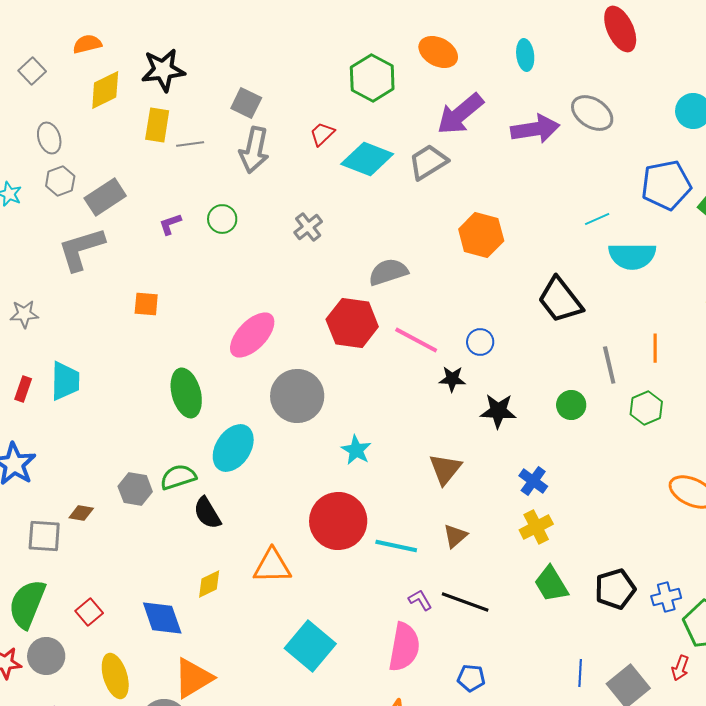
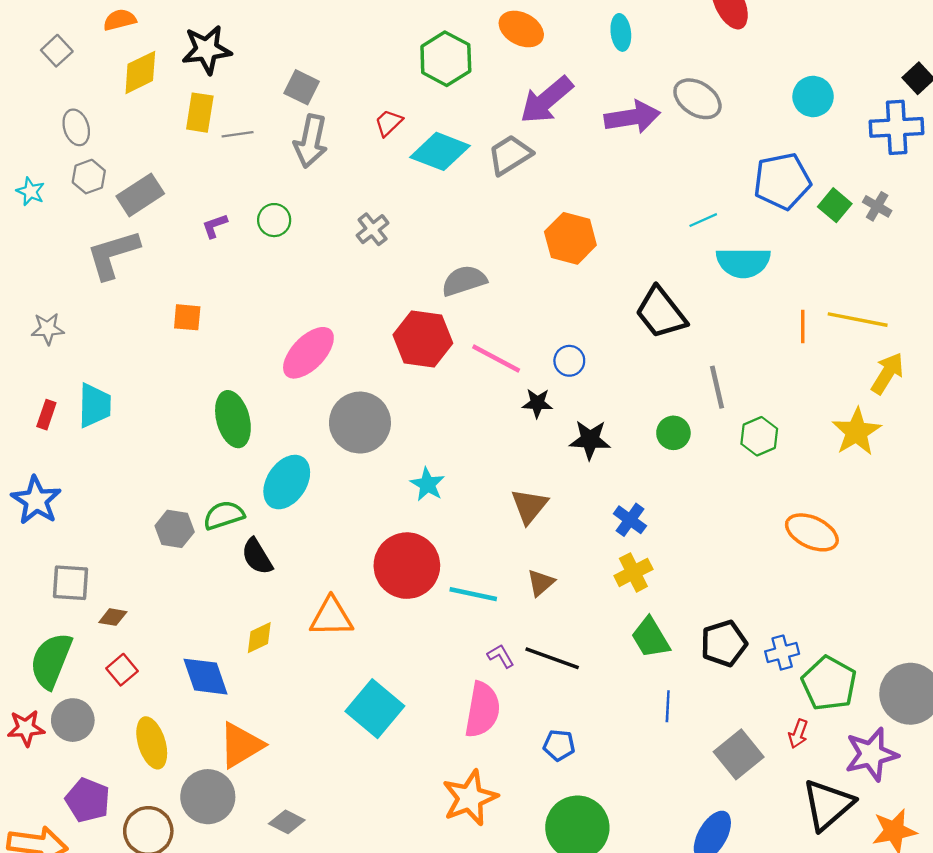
orange line: (655, 348) -> (803, 326), moved
brown diamond: (81, 513) -> (113, 617), moved
blue line: (580, 673) -> (668, 706), moved

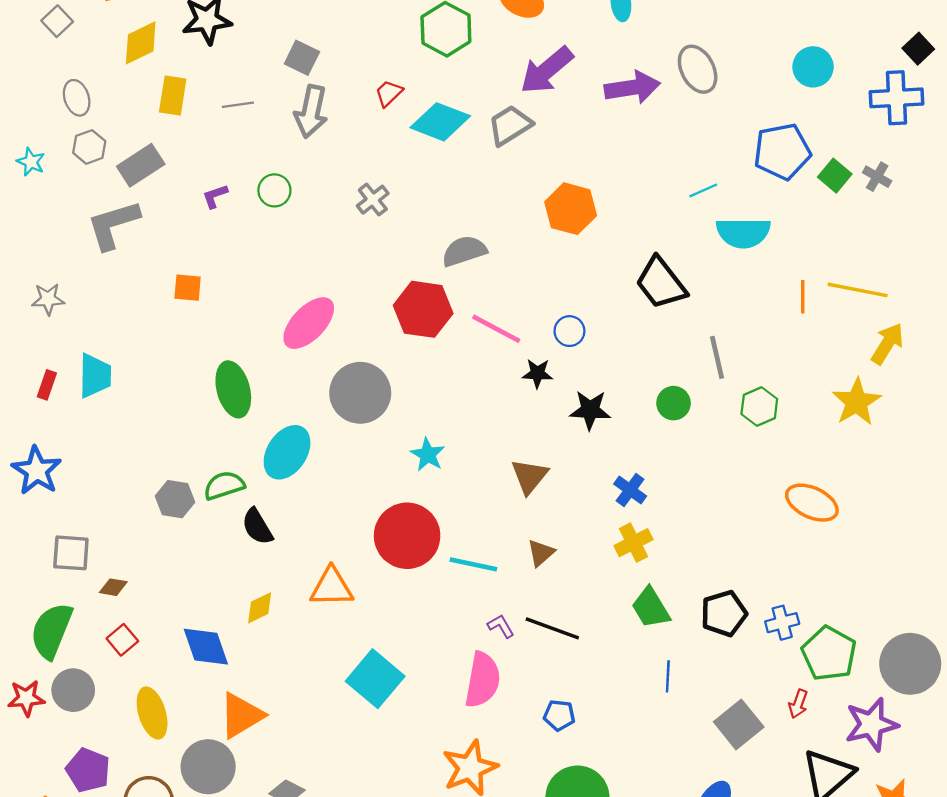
gray ellipse: (697, 99) -> (698, 69), turned 30
yellow rectangle: (200, 113) -> (173, 96), moved

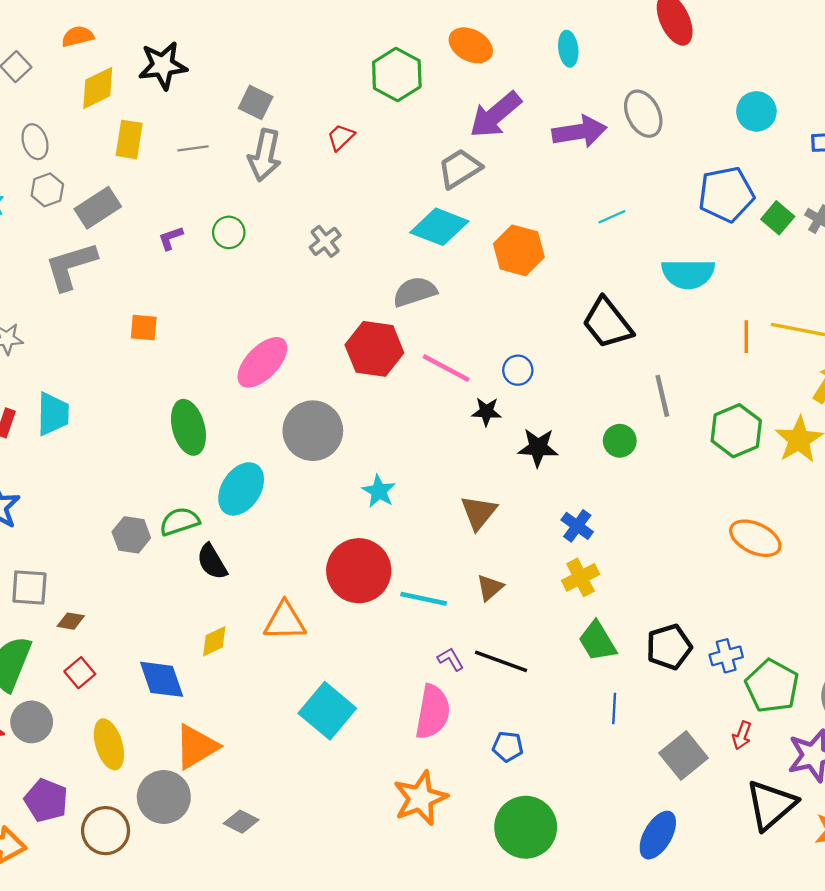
cyan diamond: (440, 122) -> (439, 227), moved
cyan line: (703, 190) -> (612, 217), moved
green hexagon: (759, 407) -> (736, 431), moved, size x1.4

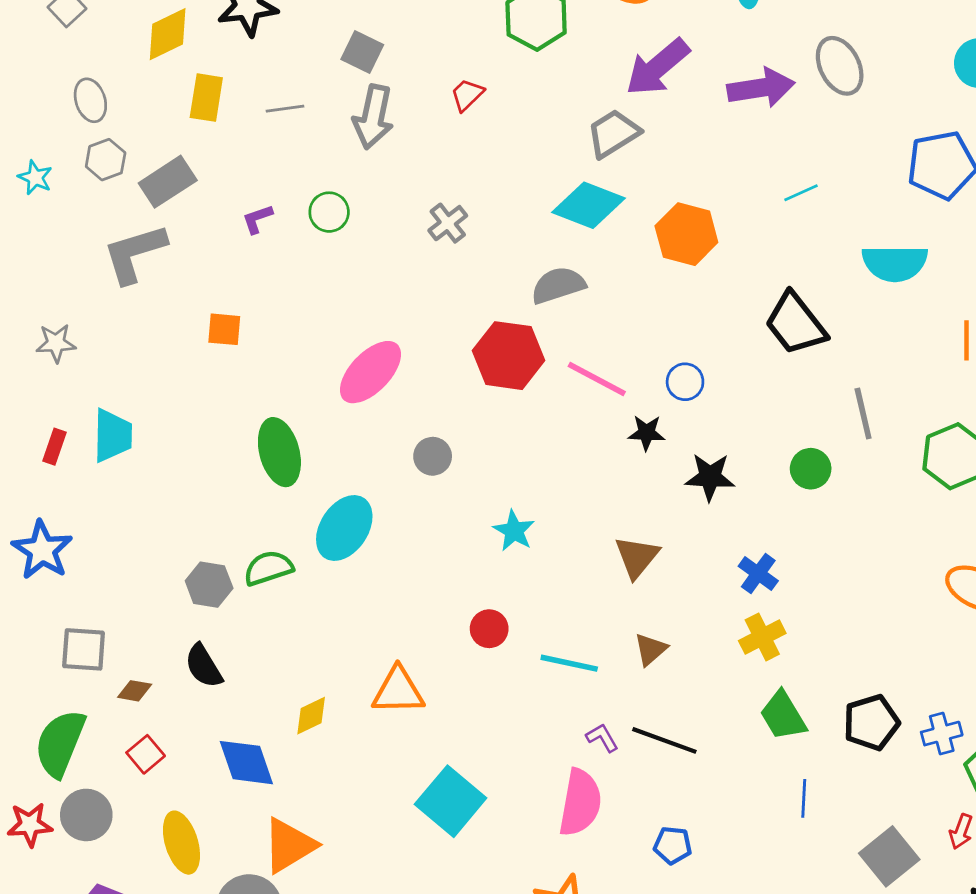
gray circle: (313, 431) -> (433, 456), size x0.5
black semicircle: (212, 562) -> (204, 666), moved
red circle: (359, 571) -> (489, 629), size x0.5

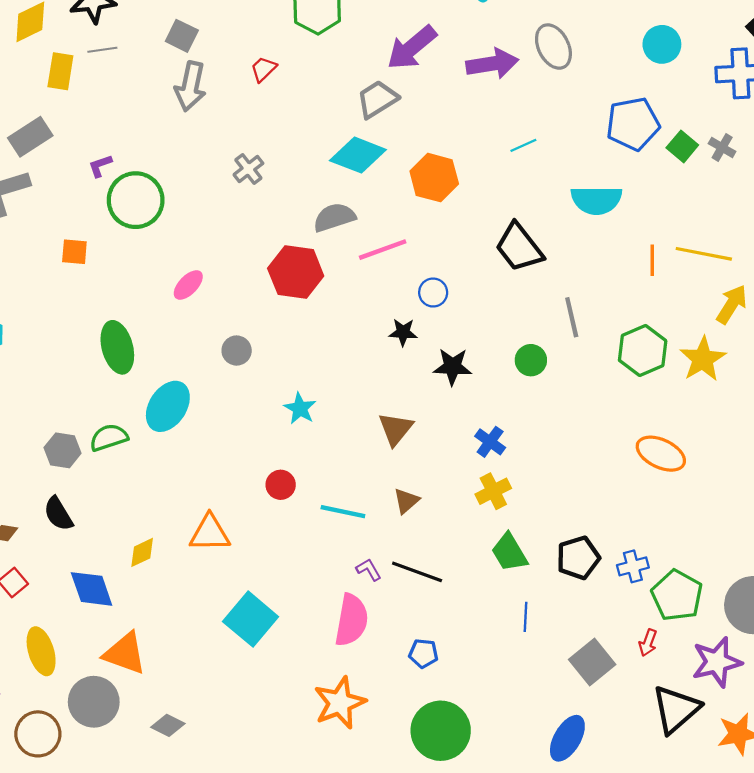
gray line: (285, 109) -> (102, 50), moved
green circle: (329, 212) -> (136, 200), moved, size x1.8
pink ellipse: (370, 372) -> (188, 285), size x0.6
pink line: (597, 379) -> (383, 250), moved, turned -48
orange triangle: (289, 845) -> (125, 653), turned 51

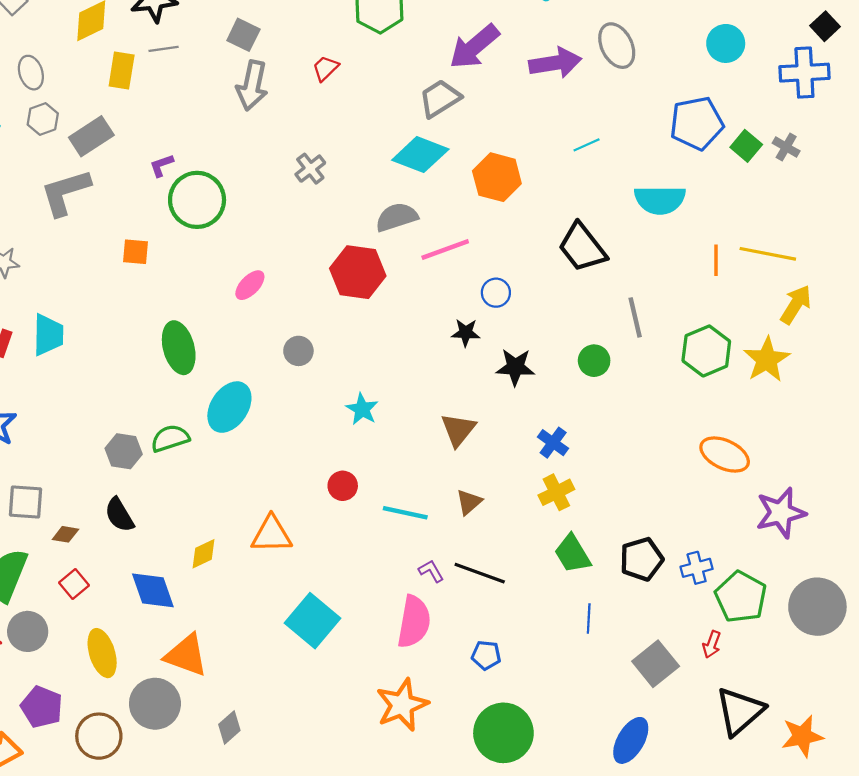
purple star: (717, 662) -> (781, 513), moved
gray diamond: (168, 725) -> (229, 727), turned -68

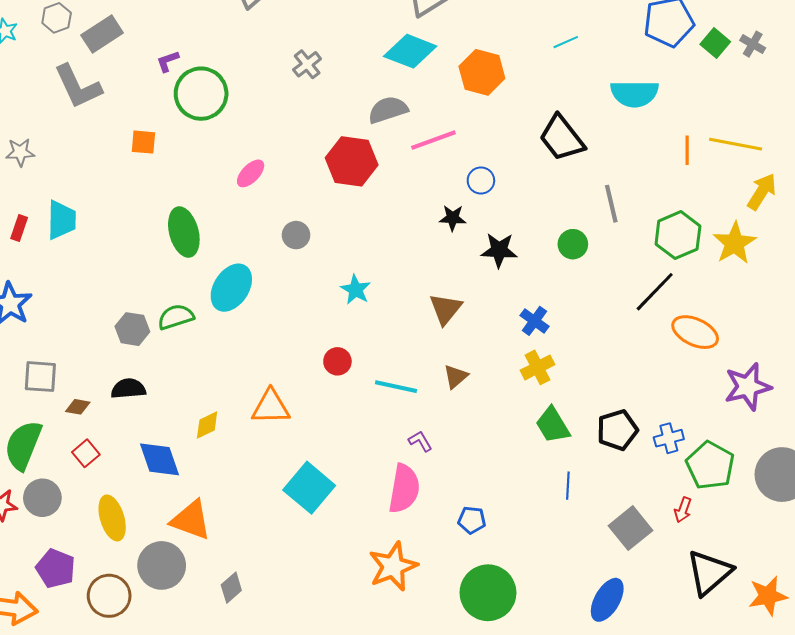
gray L-shape: (65, 192) -> (78, 87), turned -98
black semicircle: (119, 515) -> (128, 389), turned 116
black line: (480, 573) -> (655, 292), moved, turned -66

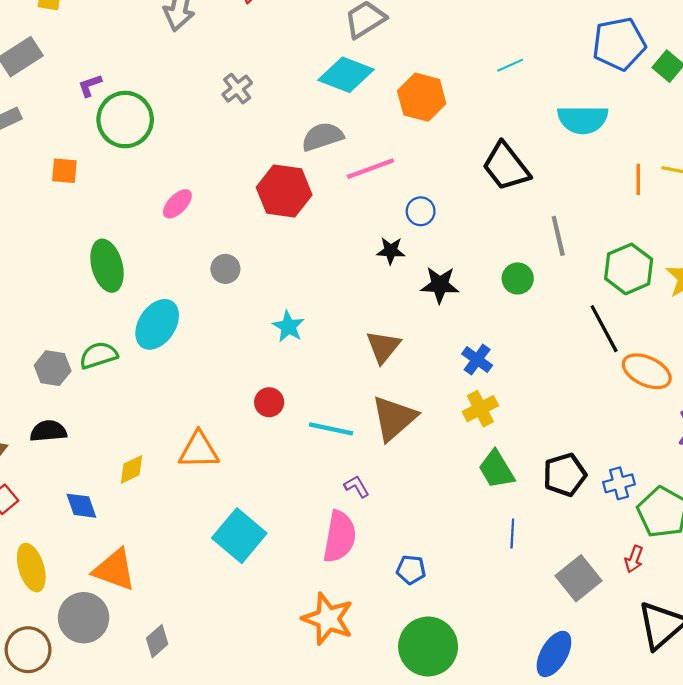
black line: (655, 292) -> (604, 329), turned -72
brown triangle: (456, 377) -> (394, 418), size x1.8
blue diamond: (160, 459) -> (81, 506), size x0.7
orange star: (393, 566) -> (328, 619), turned -30

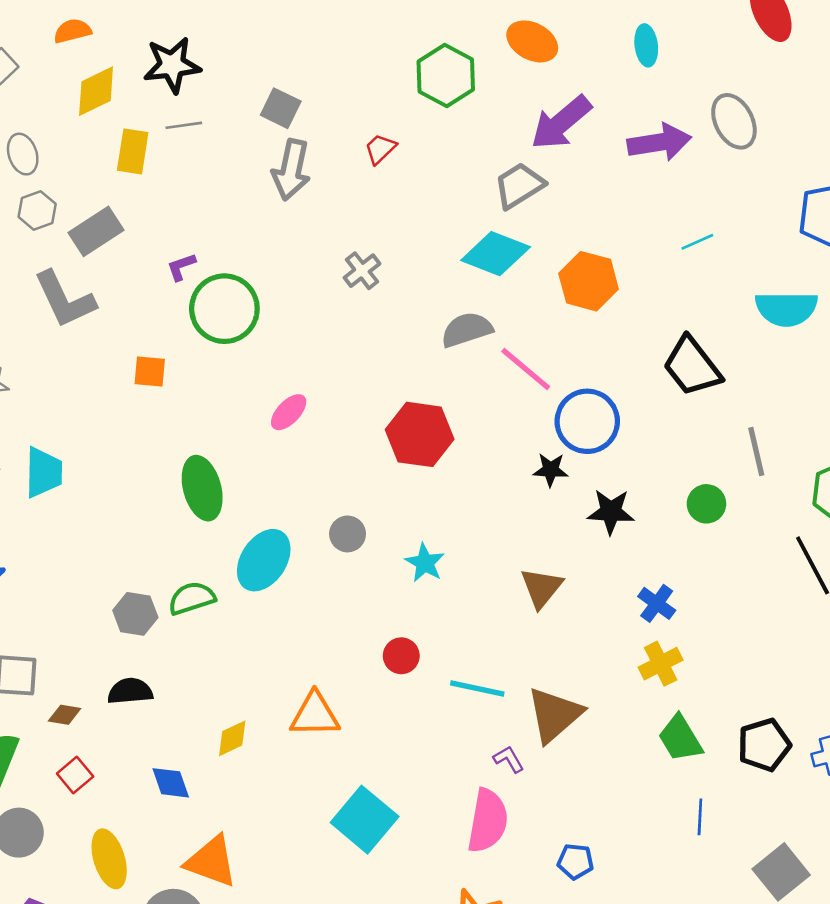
pink line: (370, 169) -> (526, 369), turned 60
red hexagon: (284, 191) -> (420, 434), moved
blue circle: (421, 211) -> (587, 421), size x1.8
gray circle: (225, 269) -> (348, 534), moved
brown triangle: (394, 418) -> (555, 715), moved

